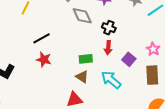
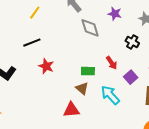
black cross: (109, 28) -> (132, 42), moved
black line: (41, 38) -> (32, 43), moved
red arrow: (108, 48) -> (112, 63), turned -48

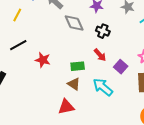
black cross: (132, 42) -> (103, 31), moved
red star: (46, 66) -> (43, 60), moved

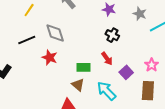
gray diamond: (74, 23) -> (55, 33), moved

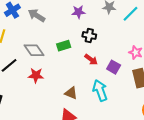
green rectangle: (84, 67) -> (64, 46), moved
cyan arrow: (106, 91) -> (100, 90), turned 40

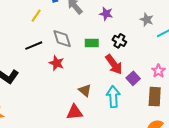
purple star: (79, 12) -> (106, 14), moved
red arrow: (91, 59) -> (114, 64), size x1.5

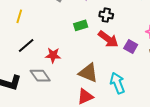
gray diamond: (62, 39) -> (40, 76), moved
brown triangle: (85, 90) -> (88, 73), size x1.5
cyan arrow: (113, 97) -> (117, 83), moved

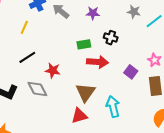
red arrow: (108, 39) -> (97, 62), moved, turned -40
brown triangle: (88, 73) -> (85, 92), turned 35

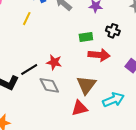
black line: (27, 57) -> (29, 70), moved
gray diamond: (37, 89) -> (49, 85), moved
cyan arrow: (113, 106) -> (113, 100), turned 80

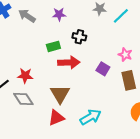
cyan arrow: (113, 100) -> (90, 117), moved

